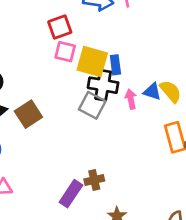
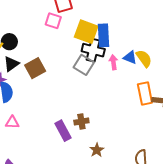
pink square: (65, 52) -> (53, 21), moved
blue rectangle: (115, 65) -> (104, 35), size x1.5
purple rectangle: (71, 194) -> (63, 131), turned -66

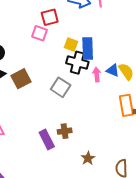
yellow square: (86, 32) -> (71, 45), size x0.6
gray square: (84, 65) -> (61, 87), moved
brown star: (97, 150) -> (88, 158), moved

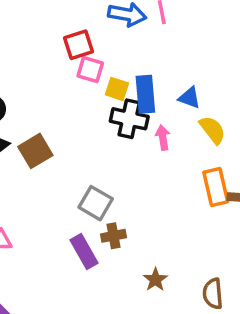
pink square: (39, 33) -> (90, 69), moved
blue triangle: (113, 70) -> (189, 98), moved
gray square: (61, 87) -> (96, 203), moved

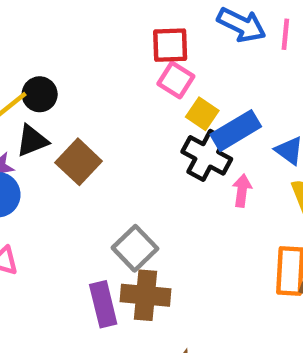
blue rectangle: (145, 94) -> (236, 131), turned 48
brown square: (35, 151) -> (79, 162), turned -32
brown cross: (114, 236) -> (146, 295), size x1.5

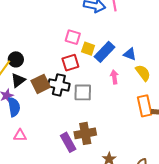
red square: (170, 45) -> (70, 63), moved
black cross: (207, 155) -> (59, 85), moved
brown square: (79, 162) -> (41, 84), turned 36
gray square: (135, 248) -> (83, 92), moved, turned -30

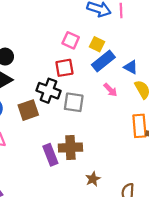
yellow square: (88, 49) -> (97, 44), moved
pink arrow: (114, 77) -> (110, 90), turned 136
brown square: (41, 84) -> (28, 110), moved

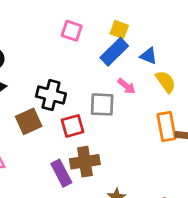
yellow square: (97, 44) -> (119, 30), moved
red square: (64, 68) -> (73, 126), moved
gray square: (74, 102) -> (102, 104), moved

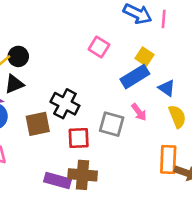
purple rectangle: (61, 173) -> (58, 181), turned -60

